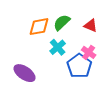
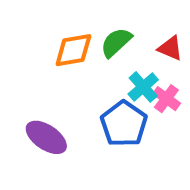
cyan cross: (58, 47) -> (143, 87), moved
blue pentagon: (79, 66) -> (124, 124), moved

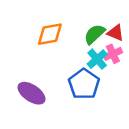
green semicircle: (116, 42) -> (95, 34), moved
pink cross: (166, 99) -> (113, 54), moved, turned 30

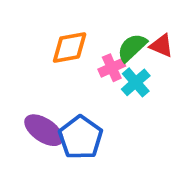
pink cross: (113, 54) -> (112, 68), moved
blue pentagon: (84, 84) -> (81, 138), moved

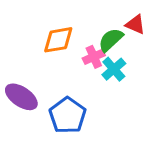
red triangle: (161, 46) -> (135, 24), moved
purple ellipse: (44, 130) -> (21, 97), moved

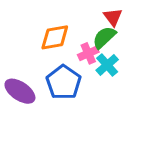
red triangle: (135, 24) -> (113, 17), moved, turned 30
blue pentagon: (68, 115) -> (64, 82), moved

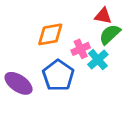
red triangle: (113, 17) -> (103, 16), turned -42
green semicircle: (104, 37) -> (110, 34), moved

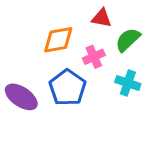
red triangle: (103, 16) -> (102, 18), moved
cyan cross: (98, 60) -> (128, 83), moved, turned -30

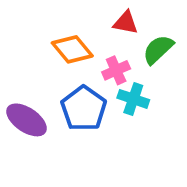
orange diamond: (58, 40) -> (72, 49), turned 60
cyan cross: (128, 83) -> (133, 99), moved

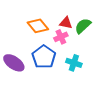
red triangle: (126, 23) -> (66, 23), moved
cyan cross: (133, 99) -> (74, 63), moved

